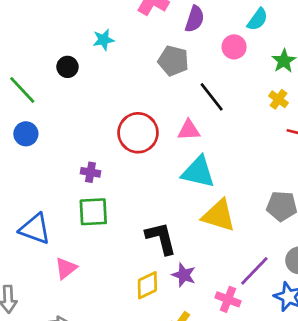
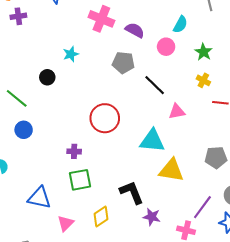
purple semicircle: (195, 19) -> (135, 30), turned -72
pink triangle: (189, 130) -> (177, 112), moved
yellow diamond: (147, 285) -> (101, 216), moved

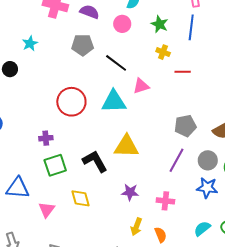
cyan triangle: (152, 141) -> (114, 102), moved
yellow triangle: (171, 170) -> (126, 146), moved
black L-shape: (132, 192) -> (95, 161), moved
purple line: (202, 207) -> (176, 160), moved
yellow diamond: (101, 216) -> (80, 198), turned -65

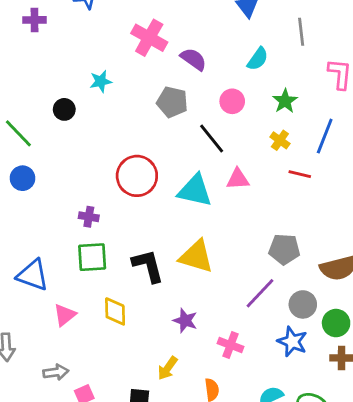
pink circle: (122, 24) -> (232, 101), moved
blue line: (191, 27) -> (325, 136), moved
yellow arrow: (136, 227) -> (168, 368), moved

